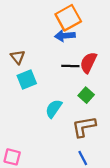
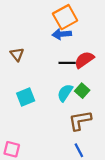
red semicircle: (88, 63) -> (84, 60), turned 30
cyan square: (27, 79) -> (26, 97), moved
cyan semicircle: (54, 109) -> (65, 93), moved

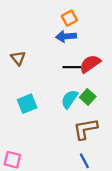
orange square: (65, 17) -> (69, 18), size x0.6

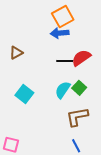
orange square: (69, 18) -> (63, 16), size x1.5
brown triangle: (18, 58) -> (16, 53), turned 40
cyan square: (27, 104) -> (24, 94), turned -30

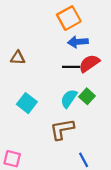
blue arrow: (60, 33) -> (78, 42), moved
brown triangle: (16, 53) -> (18, 58), turned 32
brown L-shape: (77, 117) -> (62, 129), moved

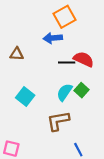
blue arrow: (78, 42) -> (53, 38), moved
red semicircle: (89, 63) -> (84, 59), turned 60

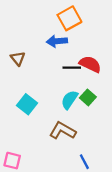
brown triangle: (17, 54) -> (18, 58), turned 48
brown L-shape: (58, 121) -> (63, 131), turned 40

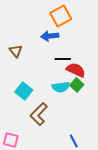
red semicircle: (90, 64) -> (76, 70), moved
cyan semicircle: (69, 100) -> (61, 87), turned -132
brown L-shape: (63, 131) -> (39, 114), moved, turned -75

